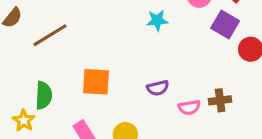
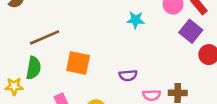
brown line: (50, 35) -> (45, 37), moved
yellow star: (24, 121) -> (14, 86), turned 30

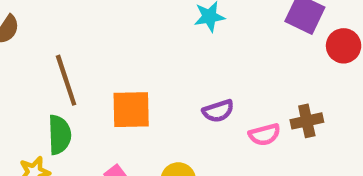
brown line: (45, 37) -> (66, 80), turned -72

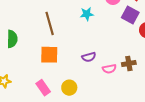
brown line: (66, 80) -> (50, 23), moved
green semicircle: (59, 135) -> (12, 39), moved

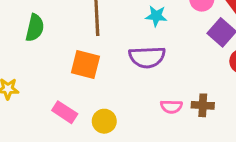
purple semicircle: (89, 57) -> (147, 57), moved, size x1.6
pink rectangle: (43, 88) -> (65, 112), turned -35

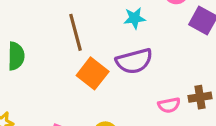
orange square: (85, 64) -> (93, 73), moved, turned 36

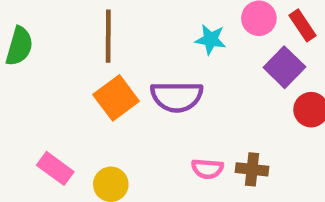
cyan star: (134, 18) -> (211, 39), moved

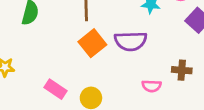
brown cross: (252, 169) -> (182, 70), moved

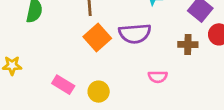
brown cross: (182, 70) -> (188, 44), moved

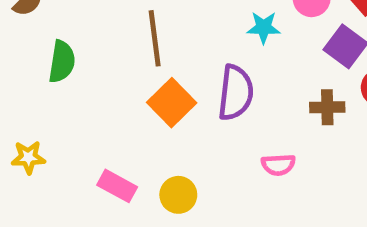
purple semicircle: (135, 33) -> (236, 93), turned -76

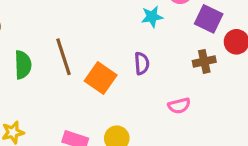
brown line: (155, 38) -> (63, 57), moved
purple semicircle: (236, 93) -> (142, 63), size x0.6

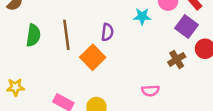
brown cross: (204, 61) -> (177, 59), turned -30
purple semicircle: (142, 63) -> (107, 32), moved

